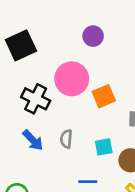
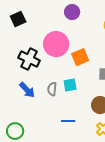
black square: (21, 45) -> (18, 19), size x0.7
cyan square: (104, 147) -> (70, 85), moved

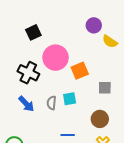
purple circle: (72, 12) -> (94, 25), moved
black square: (18, 19) -> (33, 32), moved

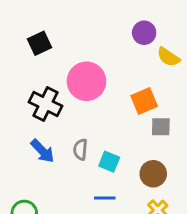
black square: (33, 32) -> (39, 43), moved
orange square: (80, 71) -> (144, 101), moved
cyan square: (70, 99) -> (109, 162), moved, turned 32

